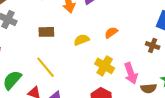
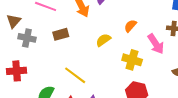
brown rectangle: (46, 32) -> (61, 34), moved
pink arrow: (131, 73) -> (156, 44), moved

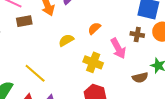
brown rectangle: (61, 34) -> (24, 21), moved

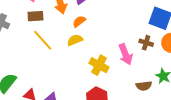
orange semicircle: (94, 28) -> (79, 21), moved
yellow line: (35, 73) -> (43, 40), moved

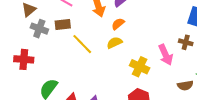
brown rectangle: (36, 16) -> (63, 24), moved

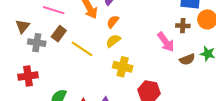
brown rectangle: (63, 24) -> (59, 34), turned -35
yellow cross: (140, 67) -> (123, 67), moved
brown semicircle: (185, 85) -> (187, 59), moved

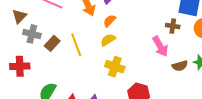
brown cross: (183, 26) -> (173, 26), moved
brown rectangle: (59, 34) -> (52, 43), moved
yellow line: (82, 49) -> (76, 45), turned 30

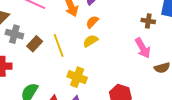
brown cross: (173, 26) -> (148, 21), moved
yellow cross: (115, 67) -> (77, 77), moved

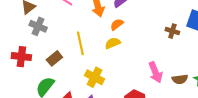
brown rectangle: (35, 44) -> (54, 58), moved
pink arrow: (143, 48) -> (155, 72), moved

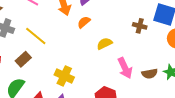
yellow line: (80, 43) -> (36, 36), moved, turned -35
yellow semicircle: (113, 43) -> (104, 44), moved

